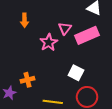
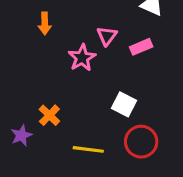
pink rectangle: (87, 35) -> (141, 47), size x0.6
orange cross: (27, 80) -> (49, 115), turned -32

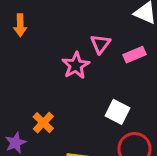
orange arrow: (45, 24) -> (20, 25), moved

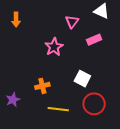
pink triangle: (100, 44) -> (72, 22), moved
orange cross: (43, 123) -> (42, 86), moved, turned 32

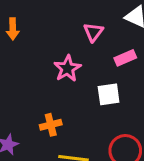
white square: (82, 79) -> (109, 94), moved, turned -35

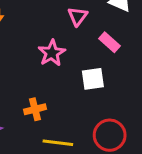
pink rectangle: (125, 58) -> (110, 42), turned 65

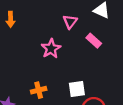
white square: (93, 79) -> (77, 89), moved

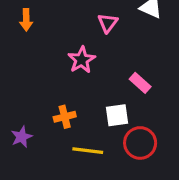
pink rectangle: (94, 41) -> (140, 83), moved

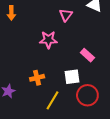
pink star: (82, 60) -> (48, 40), turned 30
yellow line: (88, 151) -> (52, 100), turned -66

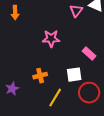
pink triangle: (66, 15) -> (76, 11), moved

